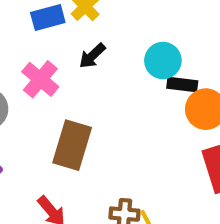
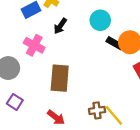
black rectangle: (182, 85) -> (115, 43), moved, turned 35

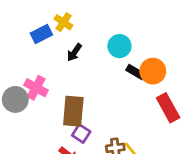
pink cross: (34, 45) -> (36, 88), moved
purple square: (15, 102) -> (81, 134), moved

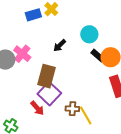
black arrow: (74, 52) -> (60, 45), moved
purple square: (81, 134) -> (49, 94), size x1.6

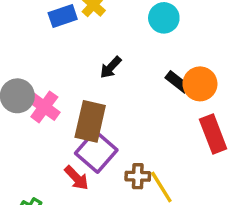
cyan circle: (89, 34) -> (164, 18), moved
pink cross: (22, 54) -> (44, 107), moved

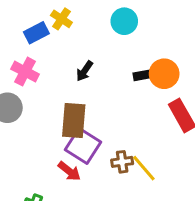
black rectangle: (177, 82) -> (144, 75), turned -40
pink cross: (44, 107) -> (25, 72), moved

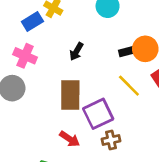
purple square: (83, 146) -> (98, 114), moved, turned 36
brown cross: (122, 162) -> (111, 140), moved
yellow line: (144, 168) -> (129, 86), moved

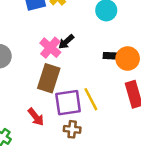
pink cross: (25, 56) -> (50, 48), moved
yellow line: (129, 86) -> (91, 99), moved

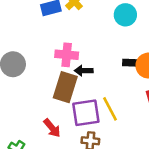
black arrow: (66, 42) -> (84, 71), moved, turned 42
pink cross: (50, 48) -> (67, 55), turned -35

